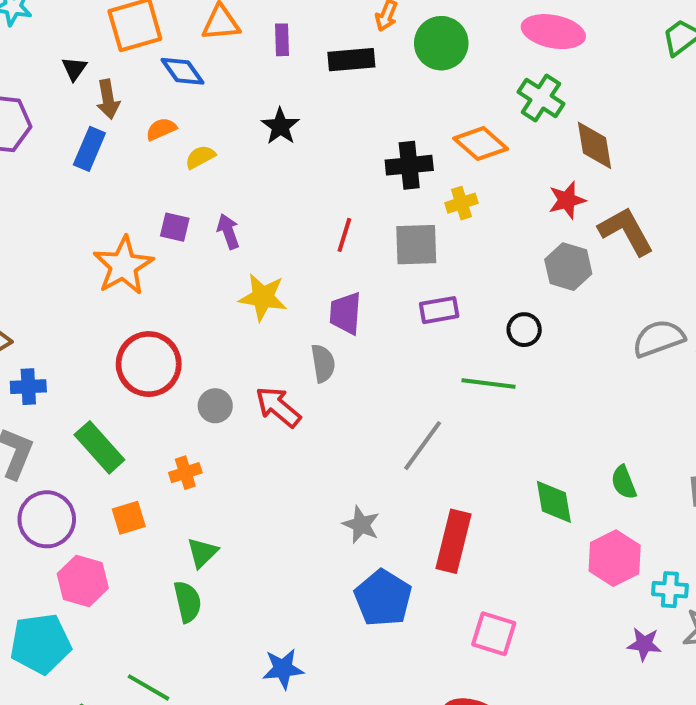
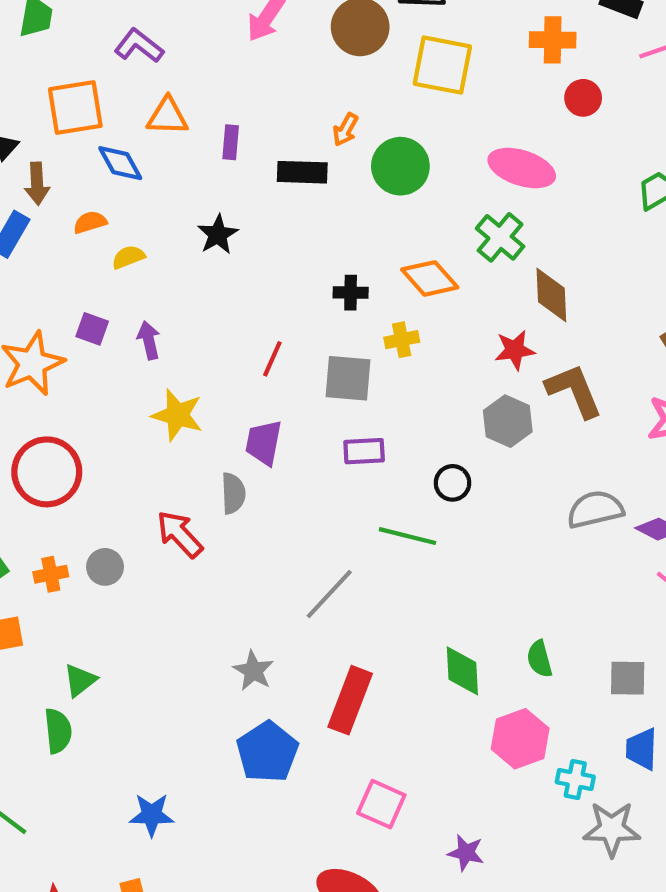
black cross: (409, 165) -> (351, 293), size x0.7
gray circle: (215, 406) -> (105, 567), moved
orange cross: (185, 473) -> (51, 574), moved
purple star: (644, 644) -> (466, 853), moved

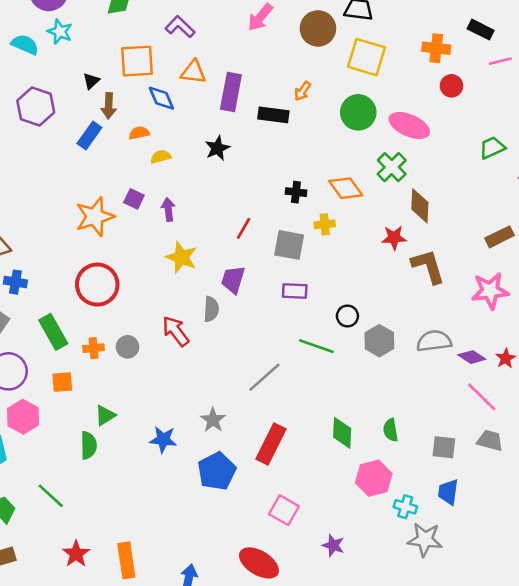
purple rectangle: (231, 142) -> (231, 92), size x1.8
green circle: (400, 166) -> (358, 112), moved
gray hexagon: (508, 421) -> (379, 341), moved
blue star: (152, 815) -> (163, 440), moved

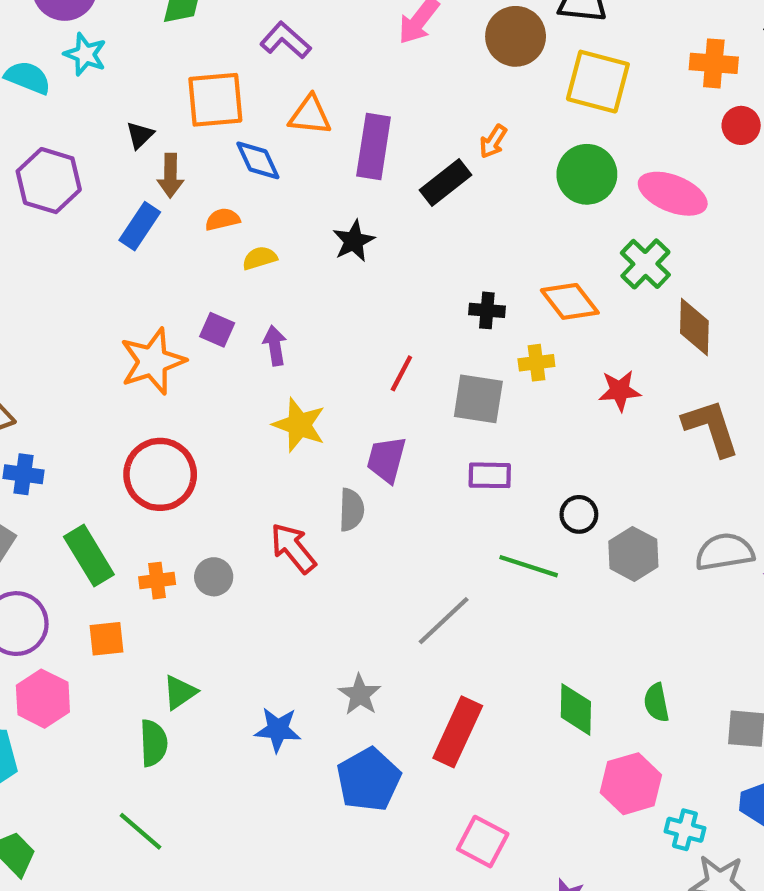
black rectangle: (273, 115) -> (446, 183), turned -44
red star: (394, 238) -> (620, 391), moved
green line: (51, 496) -> (140, 831), moved

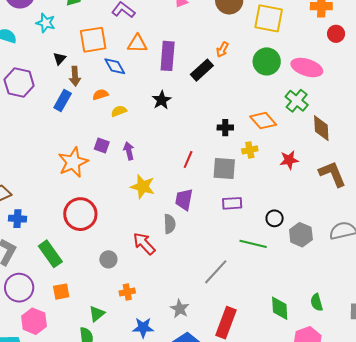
cyan star: (85, 54) -> (46, 23), moved
orange cross: (157, 581) -> (127, 292), moved

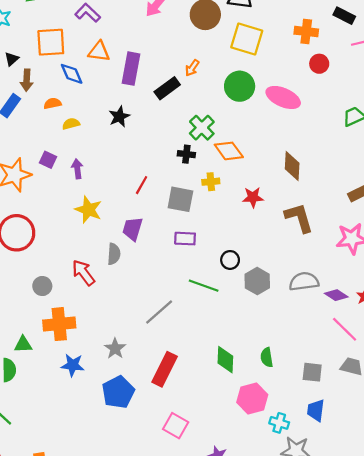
green cross: (297, 101) -> (202, 128), moved
orange cross: (127, 292) -> (59, 324), size x1.8
green triangle: (97, 314) -> (23, 344), turned 30

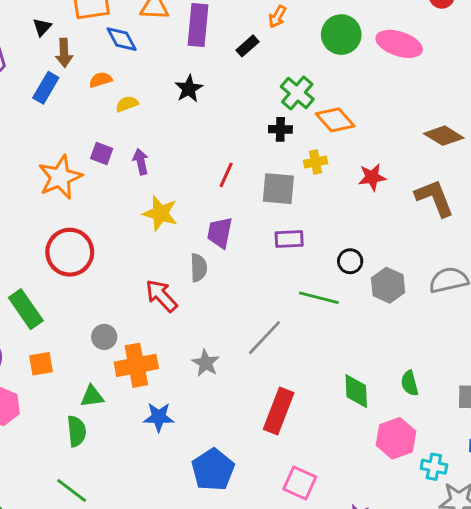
black rectangle: (167, 88) -> (247, 46), size x0.7
brown diamond: (292, 166) -> (444, 136), moved, turned -56
gray circle: (42, 286) -> (104, 337), moved
gray star: (115, 349) -> (206, 363), moved
blue pentagon: (118, 392) -> (213, 470), moved

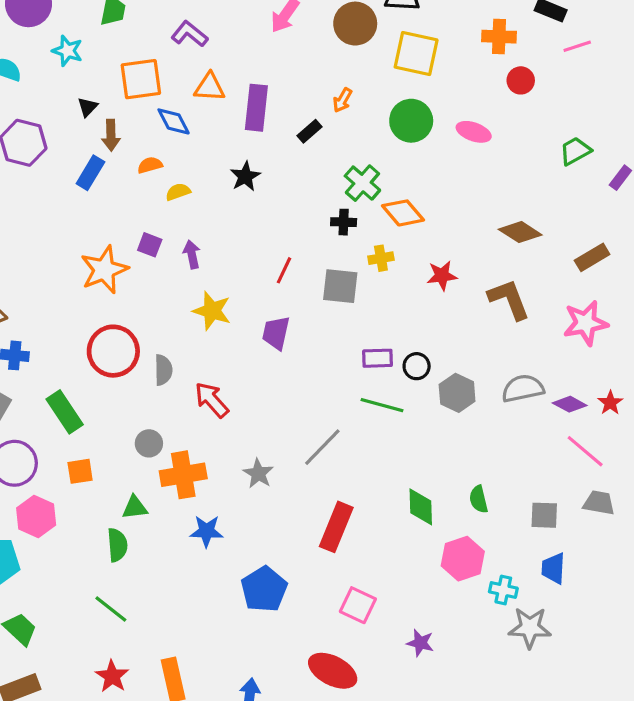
pink ellipse: (399, 44) -> (474, 132), size x0.7
purple rectangle: (289, 239) -> (377, 358), moved
gray semicircle: (199, 268) -> (163, 370), moved

